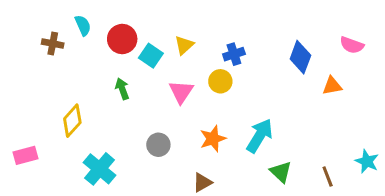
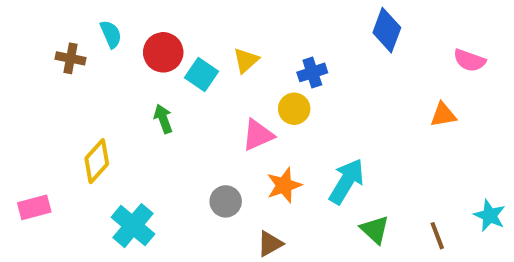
blue diamond: (300, 57) -> (387, 30), moved
pink triangle: (181, 92) -> (258, 135), moved, turned 32
gray circle: (158, 145) -> (226, 201), moved

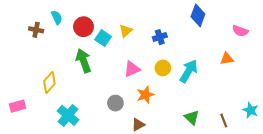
yellow circle: (294, 109) -> (163, 68), moved
green arrow: (163, 119) -> (83, 61), size x1.6
cyan arrow: (347, 181) -> (189, 71), moved

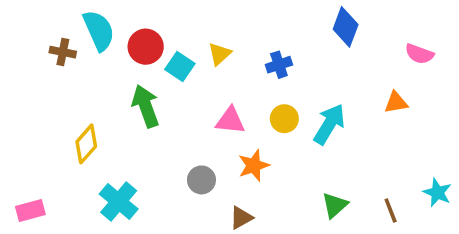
cyan semicircle: (57, 17) -> (99, 30), size x1.6
pink triangle: (132, 69) -> (230, 120), turned 30
pink rectangle: (18, 106) -> (30, 211), moved
green triangle: (192, 117) -> (335, 205), turned 35

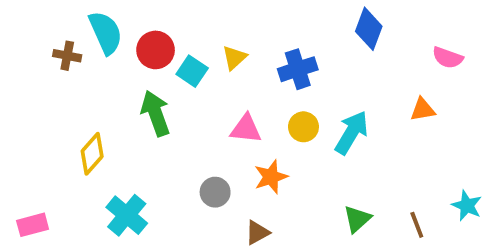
blue cross: (279, 65) -> (298, 69), size x1.4

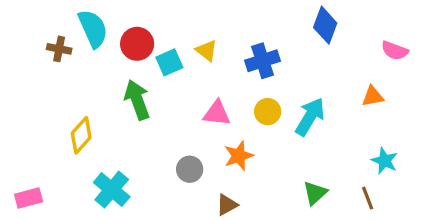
yellow triangle: (234, 58) -> (207, 51), turned -40
cyan square: (192, 71) -> (169, 62), turned 32
cyan star: (467, 206) -> (385, 161), moved

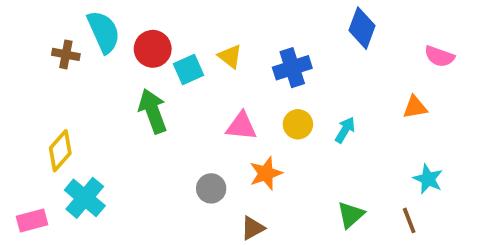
cyan arrow: (310, 117) -> (345, 130), size x0.6
yellow diamond: (81, 135) -> (60, 151), moved
cyan cross: (112, 190) -> (85, 198), moved

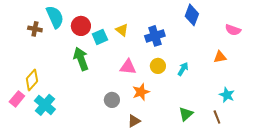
pink rectangle: (32, 220) -> (17, 99), moved, turned -35

